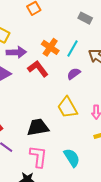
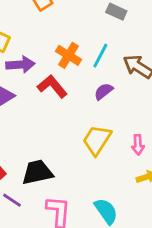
yellow trapezoid: (67, 108) -> (97, 140), turned 65
black trapezoid: (38, 127) -> (37, 172), moved

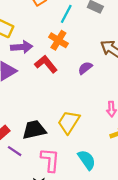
cyan line: (100, 56) -> (66, 14), moved
yellow trapezoid: (97, 140) -> (69, 122), moved

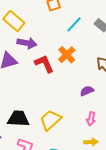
orange cross: (58, 40) -> (67, 55), moved
purple semicircle: (85, 68) -> (87, 91), moved

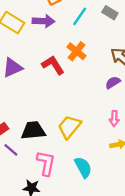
purple arrow: (27, 43) -> (44, 21), moved
purple semicircle: (87, 91) -> (113, 82), moved

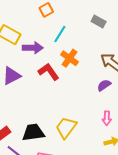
cyan line: (80, 16) -> (60, 34), moved
purple arrow: (44, 21) -> (33, 48), moved

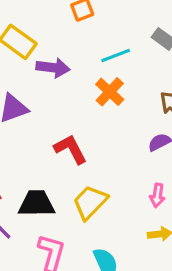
cyan line: (60, 34) -> (116, 56), moved, turned 30
red L-shape: (49, 72) -> (71, 149), moved

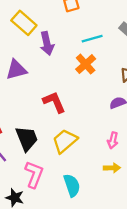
purple arrow: (53, 68) -> (47, 43), turned 65
black trapezoid: (37, 203) -> (27, 138), turned 64

